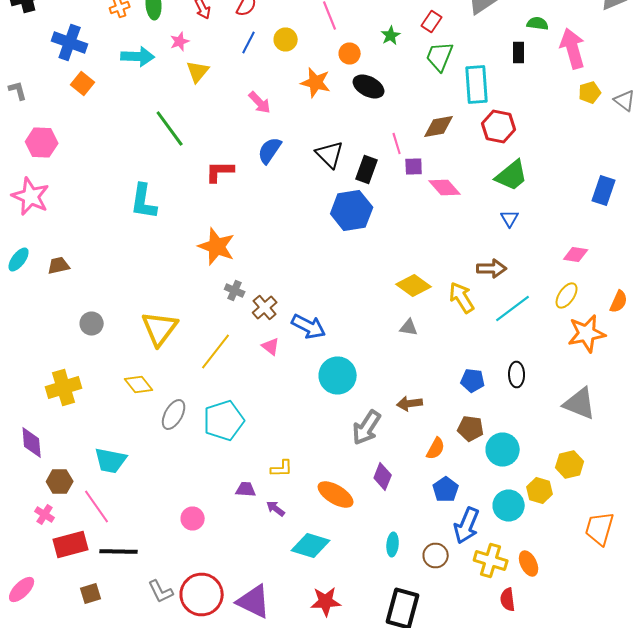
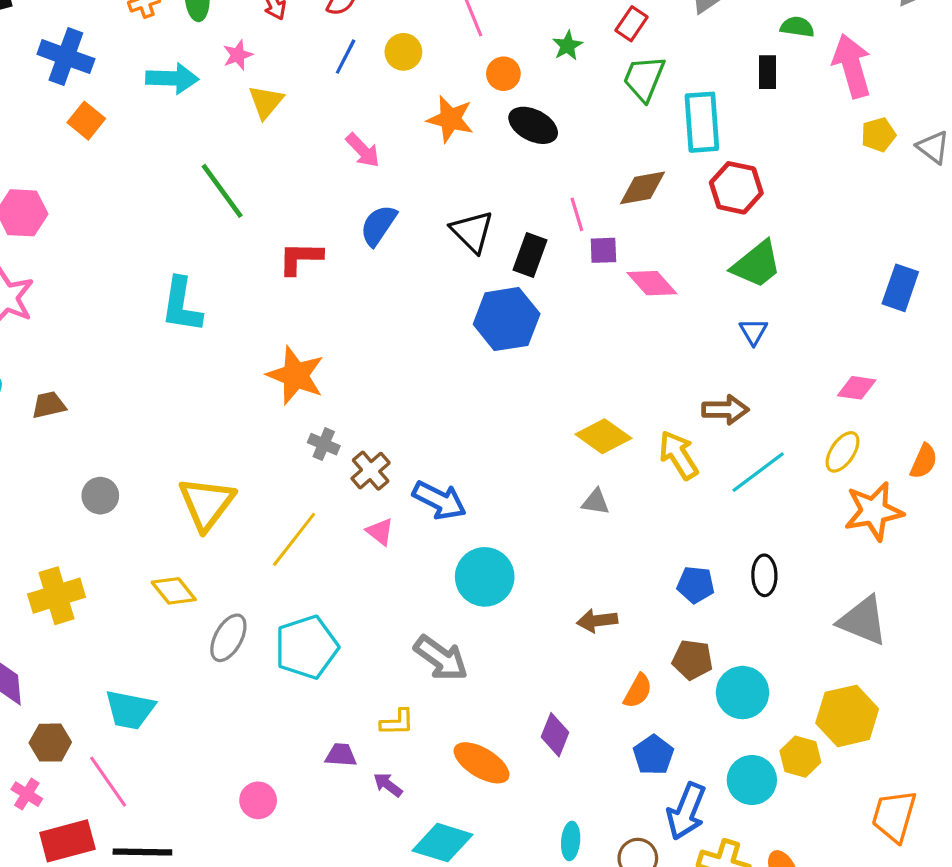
gray arrow: (367, 428) -> (441, 658), moved, turned -87
yellow hexagon: (570, 464) -> (847, 716), size x1.4

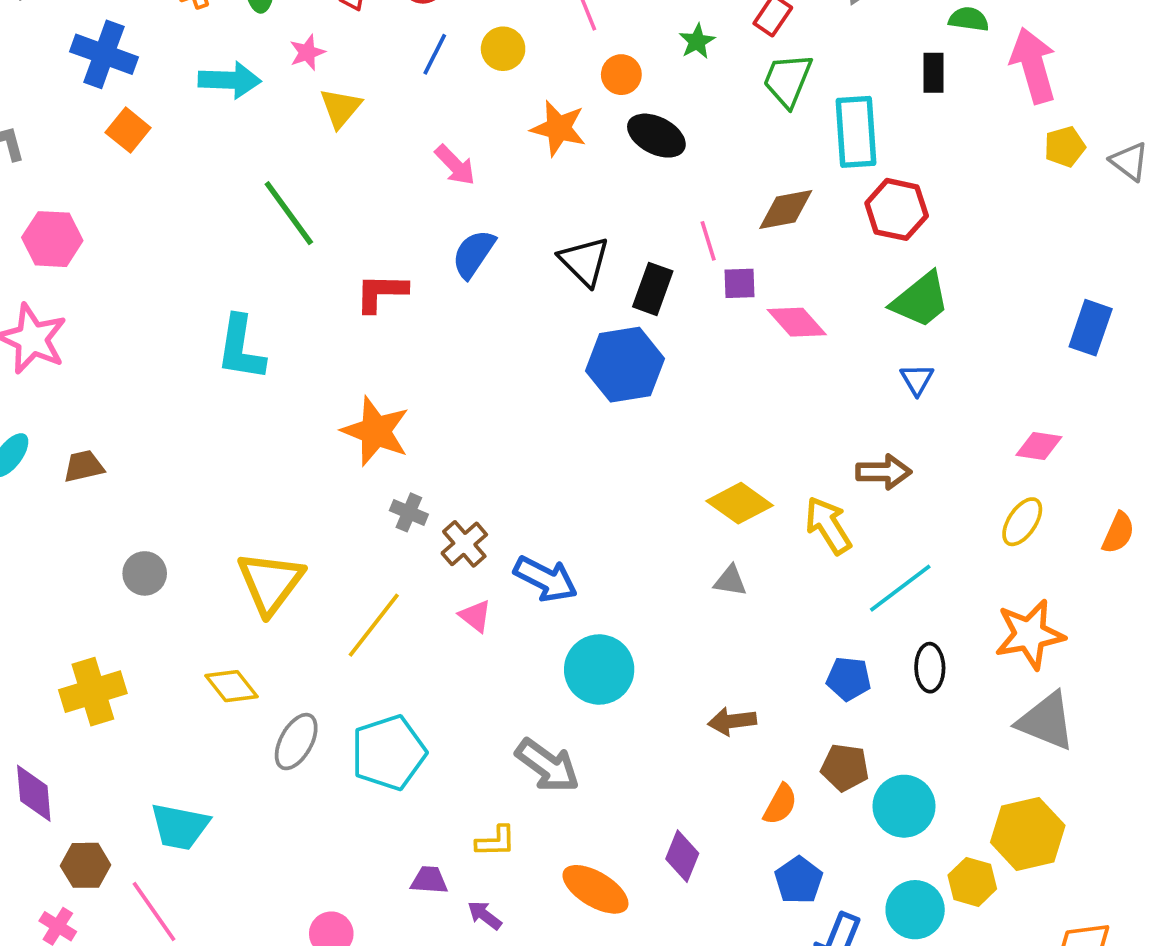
cyan line: (758, 472) -> (900, 588), moved
orange star: (874, 511) -> (1030, 634), moved

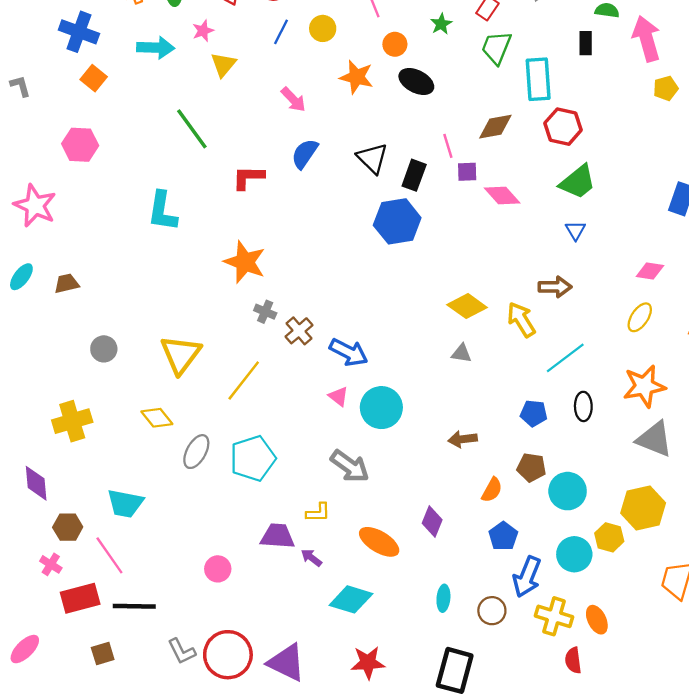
pink hexagon: (52, 239) -> (80, 145), moved
pink triangle: (475, 616) -> (338, 396), moved
purple trapezoid: (429, 880) -> (278, 536), size x1.5

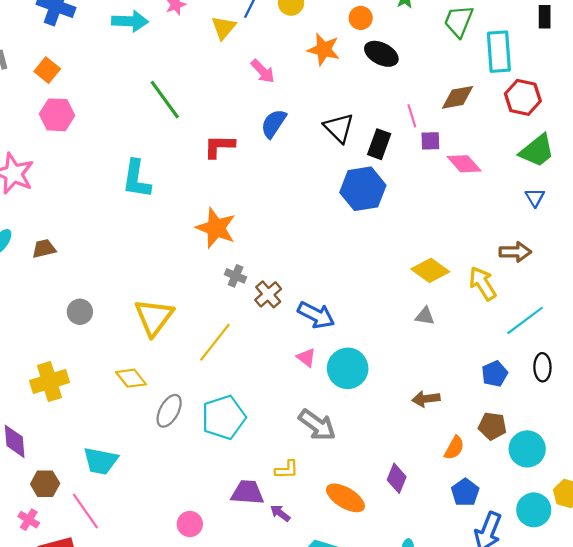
yellow triangle: (223, 65) -> (224, 28), moved
orange square: (94, 78) -> (47, 70), moved
blue pentagon: (534, 413) -> (495, 374), turned -30

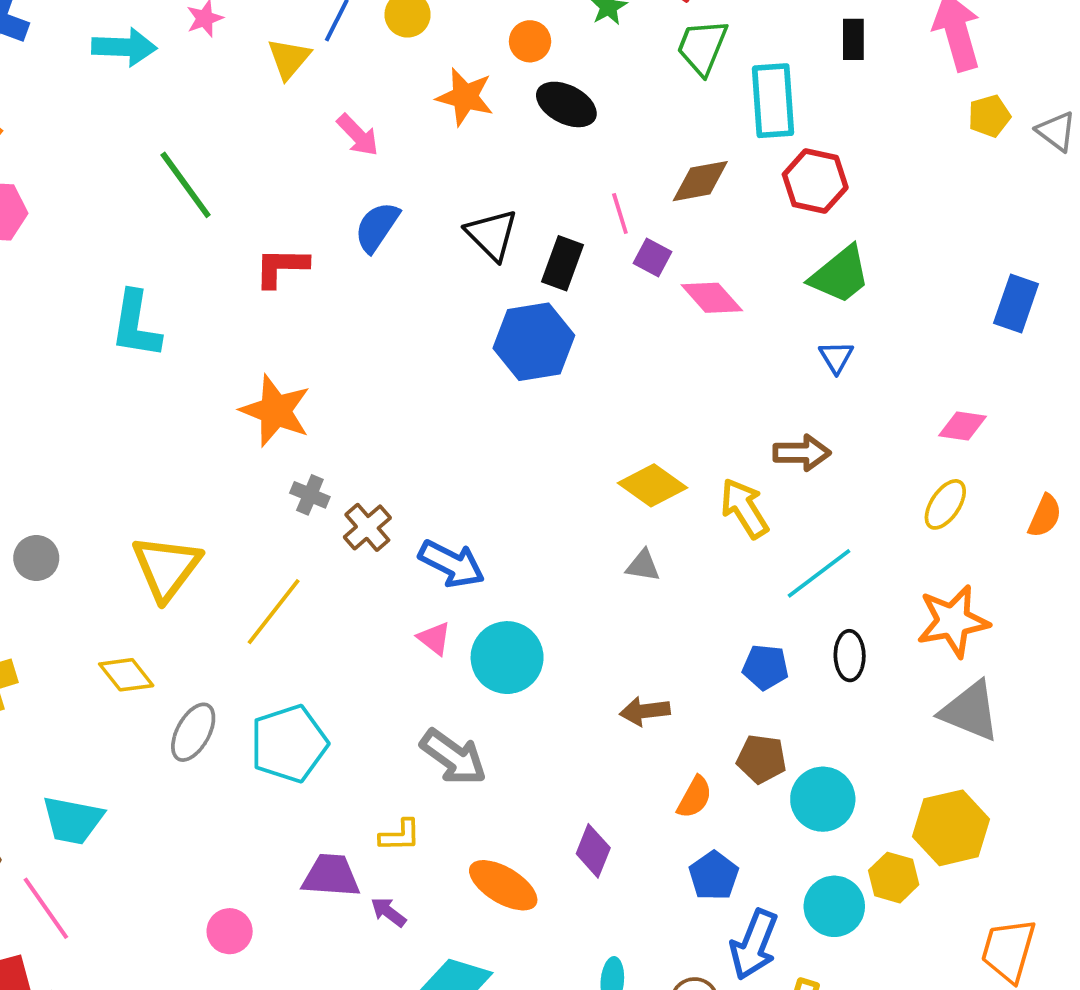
purple square: (430, 141) -> (652, 258), turned 30
blue pentagon: (495, 374) -> (765, 667), turned 30

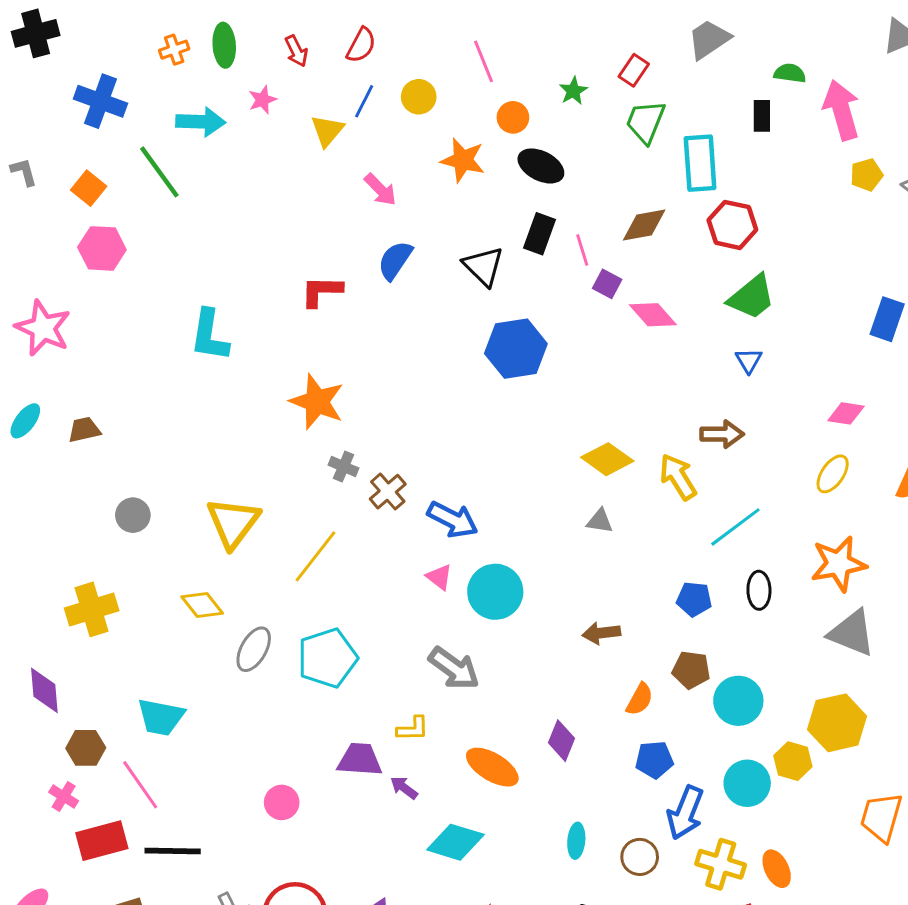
green line: (186, 185) -> (159, 172), moved
black rectangle: (563, 263) -> (539, 234), moved
blue pentagon: (714, 876) -> (654, 760), turned 30

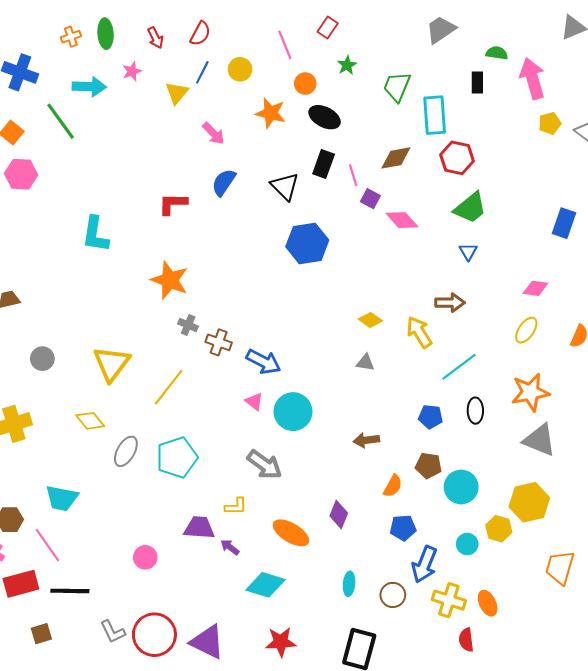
red rectangle: (634, 70) -> (328, 28), moved
yellow diamond: (607, 459) -> (370, 320), size x0.7
brown cross: (388, 492) -> (219, 342), turned -30
cyan circle: (747, 783) -> (467, 544), size x0.7

